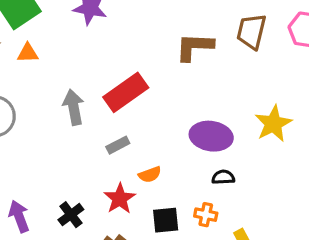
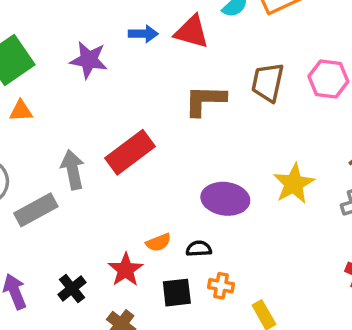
gray rectangle: (118, 145) -> (36, 210), moved, size x1.6
black semicircle: (223, 177) -> (199, 249), moved

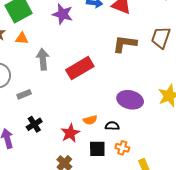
gray arrow: (73, 170) -> (43, 59), moved
gray rectangle: (36, 210) -> (24, 94), size x0.6
black cross: (72, 288) -> (34, 124), moved

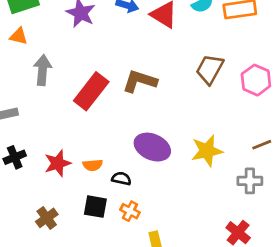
brown L-shape: (125, 44) -> (140, 81), moved
red rectangle: (80, 68) -> (91, 91), turned -32
red star: (70, 133) -> (58, 163), moved

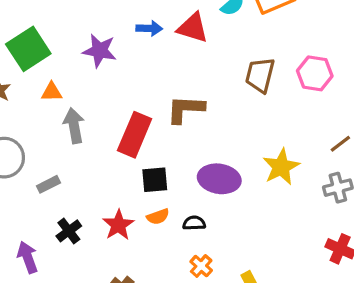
orange triangle: (19, 36) -> (52, 92), moved
black square: (95, 207) -> (155, 180), moved
orange cross: (130, 211) -> (201, 266), moved, turned 30

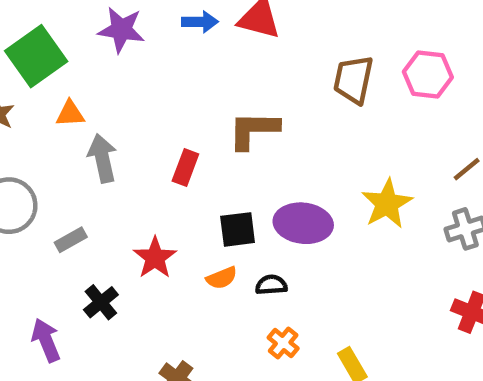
purple star: (100, 51) -> (121, 30), moved
red rectangle: (135, 135) -> (185, 168), size x0.6
black square: (155, 180) -> (238, 229), moved
red star: (118, 225) -> (155, 258), moved

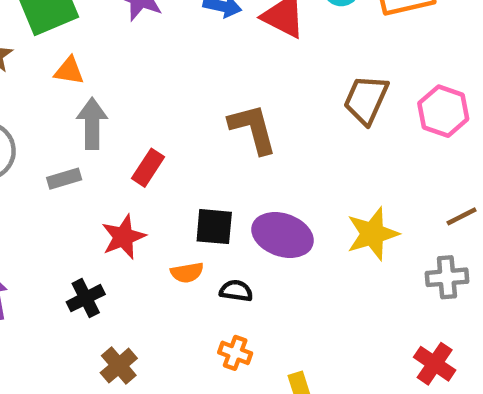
brown L-shape: (254, 130) -> (253, 129), turned 62
red rectangle: (185, 168) -> (148, 168), moved
gray rectangle: (71, 240) -> (64, 179), moved
black cross: (101, 302) -> (86, 298), moved
orange cross: (283, 343) -> (235, 353), turned -32

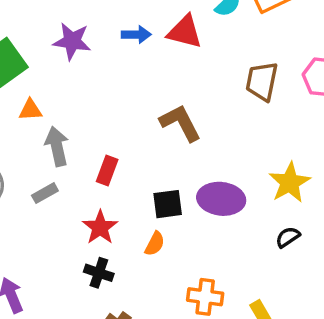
orange semicircle: (187, 273) -> (155, 244), turned -40
black semicircle: (236, 291) -> (288, 237), moved, turned -30
black cross: (86, 298) -> (99, 273), moved, turned -32
orange cross: (235, 353) -> (205, 297), size x1.4

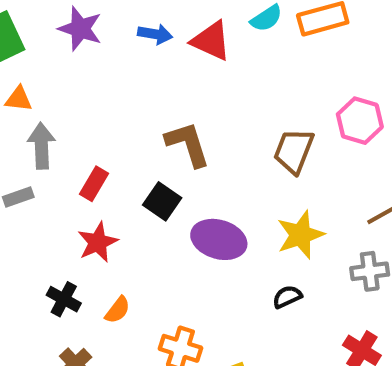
brown trapezoid: (262, 81) -> (294, 151), moved
black square: (168, 204) -> (162, 201), moved, turned 32
red star: (100, 227) -> (98, 242), moved
orange semicircle: (155, 244) -> (118, 310), moved

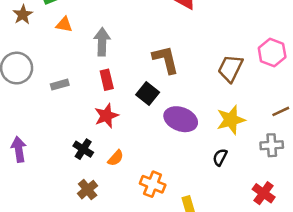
gray arrow: (42, 146) -> (102, 42), moved
red rectangle: (94, 184) -> (107, 80), turned -48
black semicircle: (287, 297) -> (220, 157), turned -42

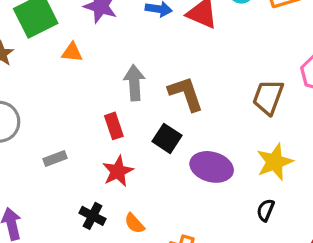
orange triangle: (64, 25) -> (72, 52), moved
gray arrow: (102, 42) -> (134, 83), moved
gray rectangle: (60, 85) -> (55, 159), moved
orange semicircle: (116, 158) -> (134, 223), turned 102

